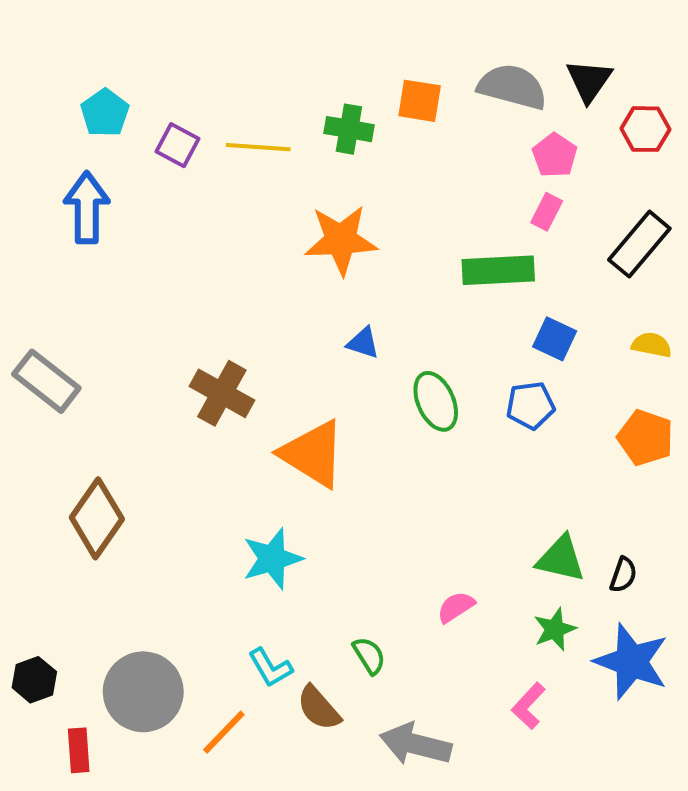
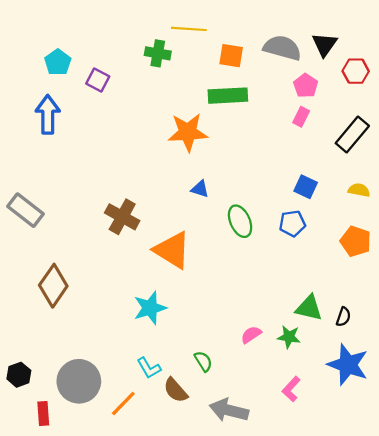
green cross: (349, 129) -> (158, 53), moved
yellow line: (258, 147) -> (189, 29), moved
green rectangle: (498, 270) -> (228, 96), moved
green star: (555, 629) -> (289, 337), moved, turned 30

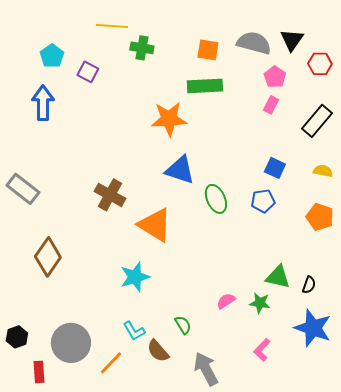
yellow line: (189, 29) -> (112, 26), moved
blue triangle: (200, 189) -> (180, 170), size x1.8
gray arrow: (229, 410) -> (206, 369), turned 48

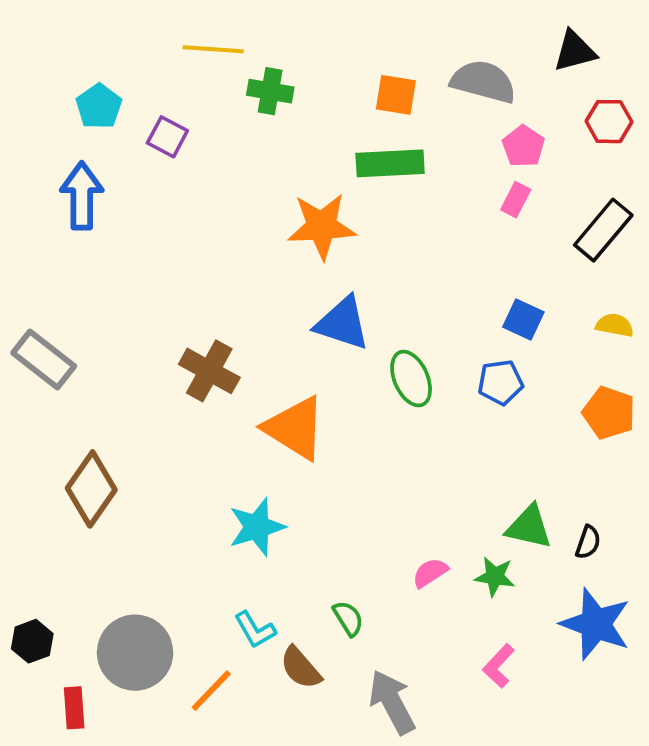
black triangle: (292, 40) -> (575, 51), moved, turned 40

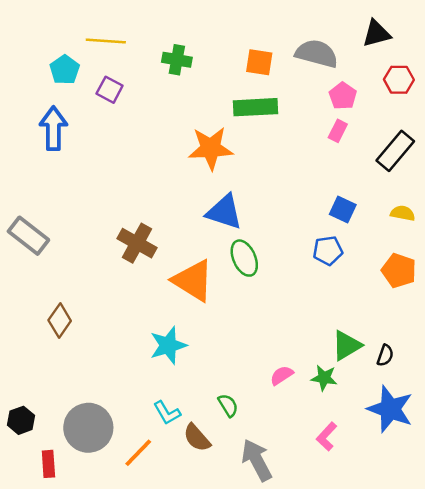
yellow line: (213, 49) -> (106, 41), moved
green ellipse: (411, 379) -> (244, 258), moved
brown diamond: (91, 489) -> (60, 320), size x0.7
green triangle: (529, 527) -> (347, 345), turned -44

